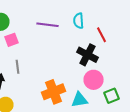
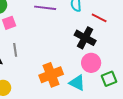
red line: (102, 35) -> (99, 18), turned -35
cyan triangle: (80, 100) -> (77, 83), turned 36

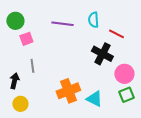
pink circle: (91, 63) -> (124, 74), moved

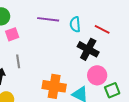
cyan semicircle: (93, 20) -> (75, 24), moved
pink circle: (124, 74) -> (97, 75), moved
orange cross: (68, 91) -> (54, 86), turned 30

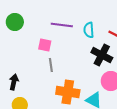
pink square: (12, 34) -> (45, 45), moved, turned 32
gray line: (18, 61) -> (51, 65), moved

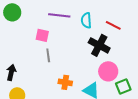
orange cross: (68, 92) -> (65, 82), size x0.6

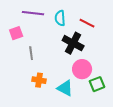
pink square: (42, 35) -> (16, 33), turned -32
gray line: (48, 55) -> (31, 53), moved

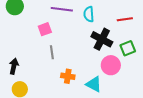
red line: (87, 23) -> (125, 19), moved, turned -35
gray line: (31, 53) -> (52, 52), moved
green square: (97, 84) -> (128, 48), moved

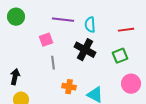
black cross: (102, 39) -> (85, 50), moved
green square: (128, 48) -> (120, 56), moved
pink circle: (111, 65) -> (131, 84), moved

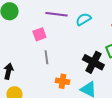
cyan semicircle: (90, 25) -> (83, 19), turned 63
black cross: (85, 50) -> (93, 62), moved

